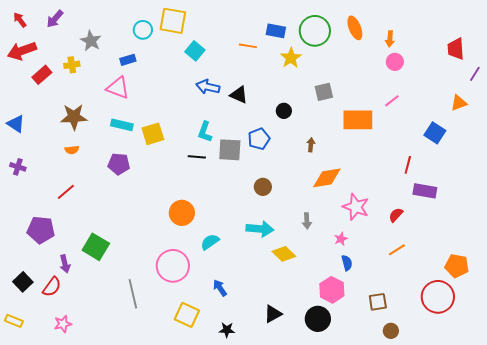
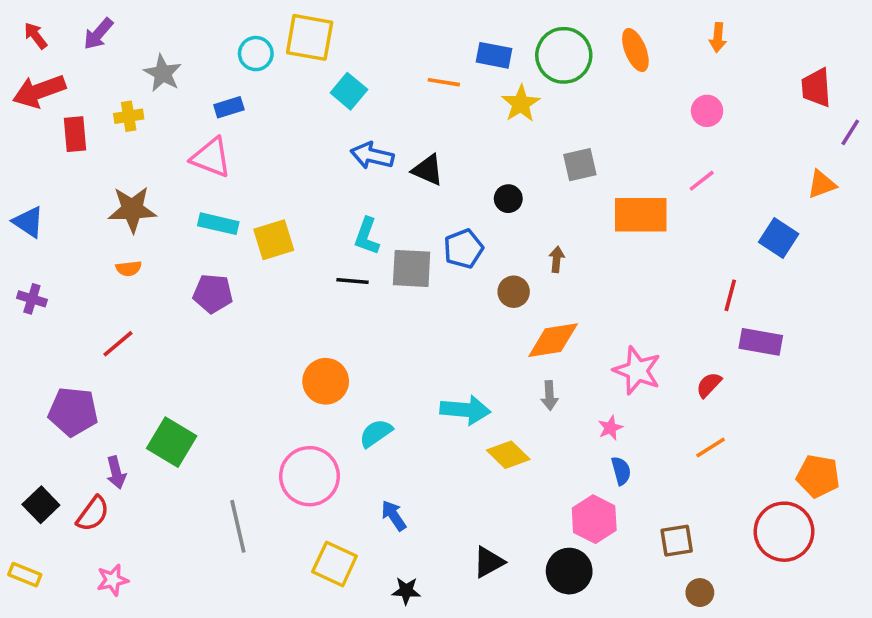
orange arrow: (390, 39) -> (718, 37), moved
red rectangle: (42, 75) -> (75, 134), turned -54
orange diamond: (327, 178) -> (553, 340), moved
brown circle: (263, 187) -> (514, 292), moved

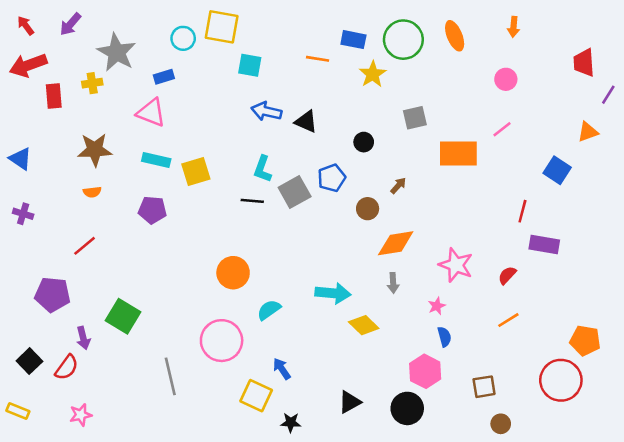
gray star: (163, 73) -> (117, 52), size x1.4
cyan square: (349, 91) -> (250, 65), turned -30
brown arrow: (557, 259) -> (398, 186), turned 36
gray square: (412, 268) -> (295, 192), turned -32
yellow square: (335, 564) -> (256, 396), moved

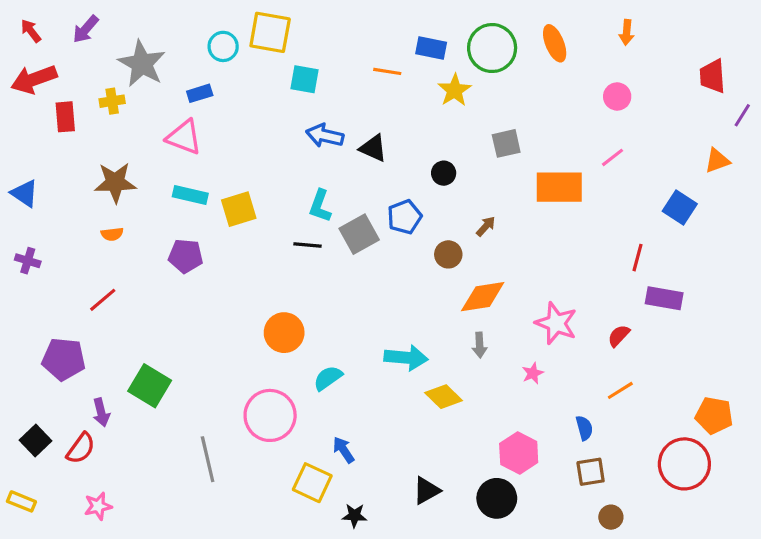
blue semicircle: (444, 337) -> (584, 428), moved

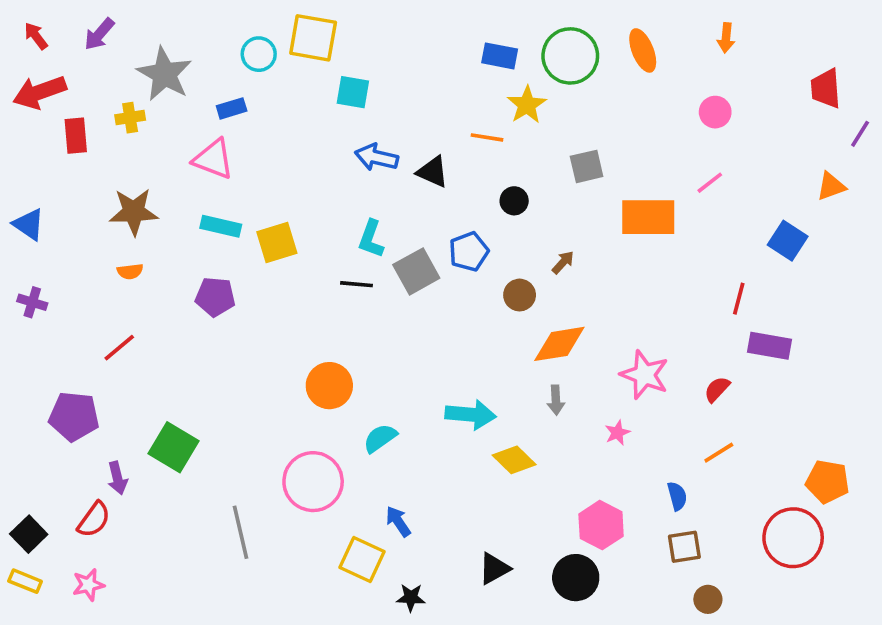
orange line: (387, 71) -> (487, 137), moved
black square: (36, 440) -> (29, 534), moved
pink star: (98, 506) -> (88, 585), moved

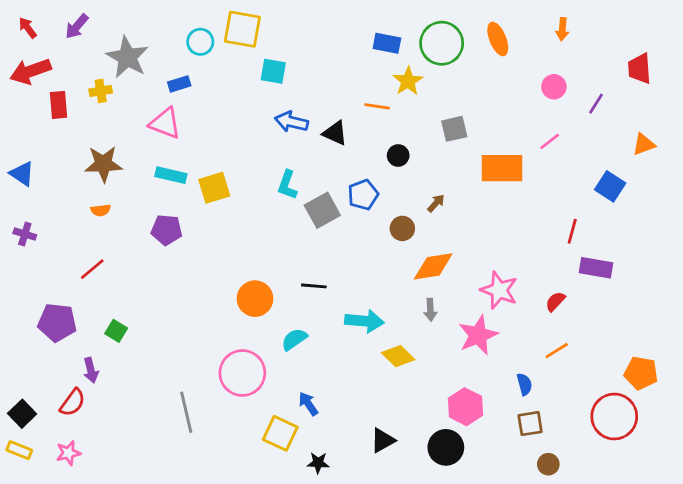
purple line: (860, 134) -> (596, 104), moved
black line: (357, 284) -> (314, 286), moved
pink star: (617, 433) -> (478, 335), size x2.0
green square: (174, 447) -> (116, 331), moved, size x0.6

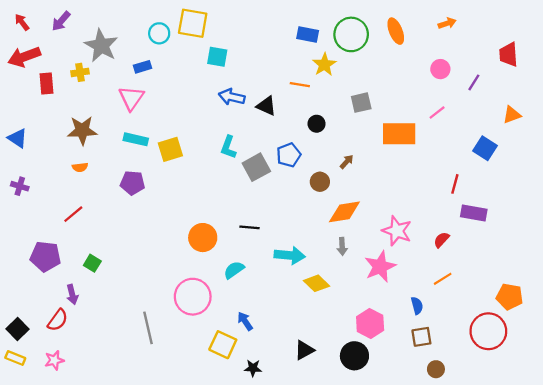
orange arrow: (562, 29) -> (447, 23), turned -114
pink triangle: (165, 123) -> (131, 98), turned 44

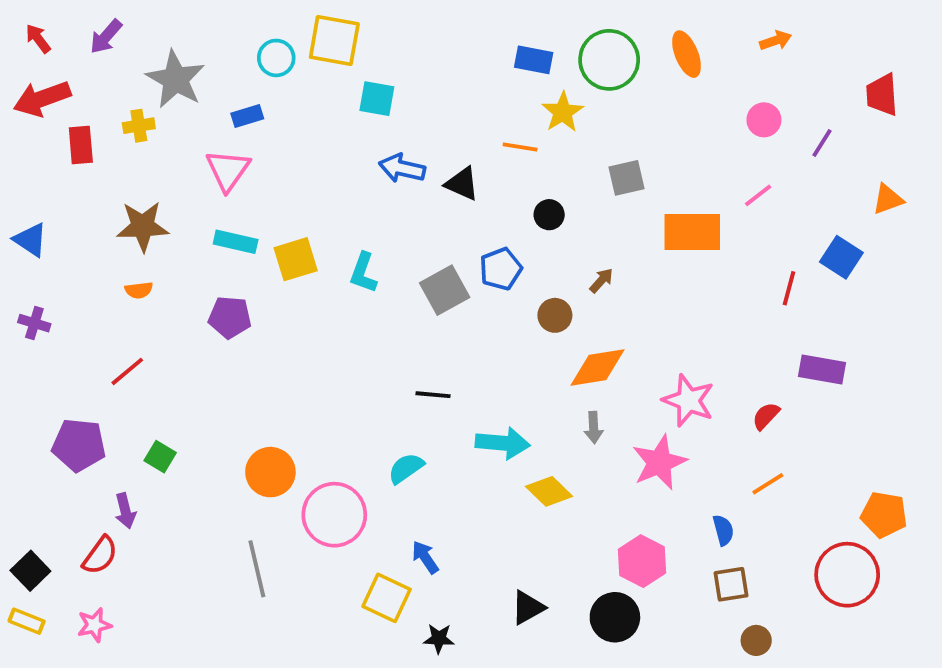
cyan L-shape: (228, 147) -> (363, 273), moved
red line: (455, 184) -> (789, 288), moved
orange circle: (203, 238) -> (270, 472), moved

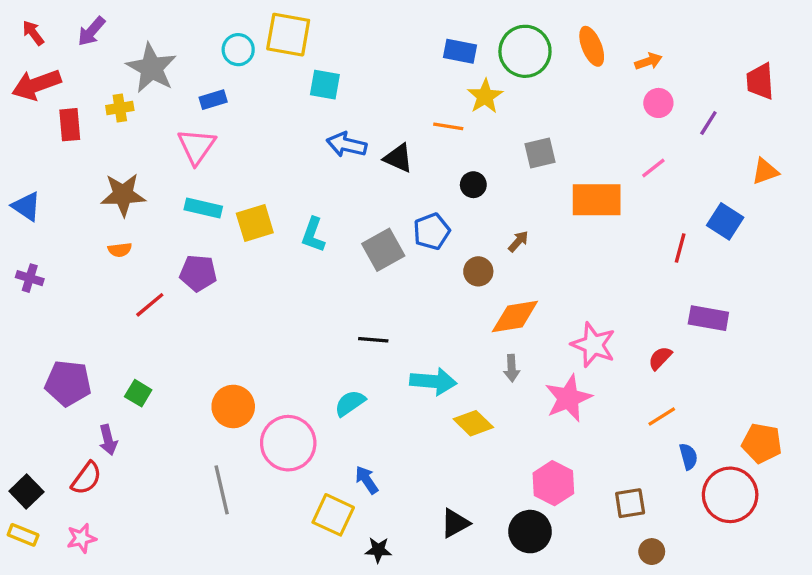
orange arrow: (776, 41) -> (648, 61), moved
red line: (127, 371) -> (150, 305), moved
blue semicircle: (723, 530) -> (688, 457), moved

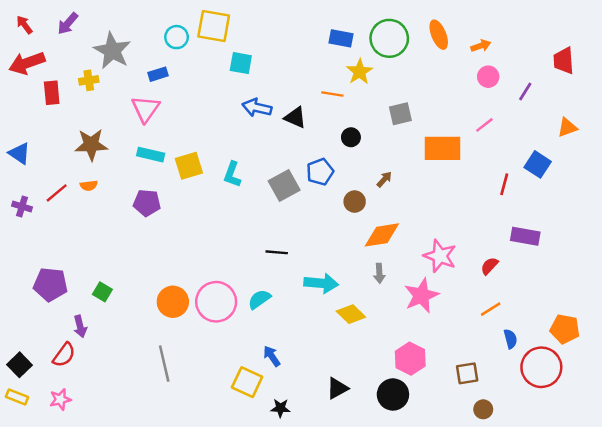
red line: (150, 305) -> (57, 193), moved
pink circle: (288, 443) -> (216, 302), moved

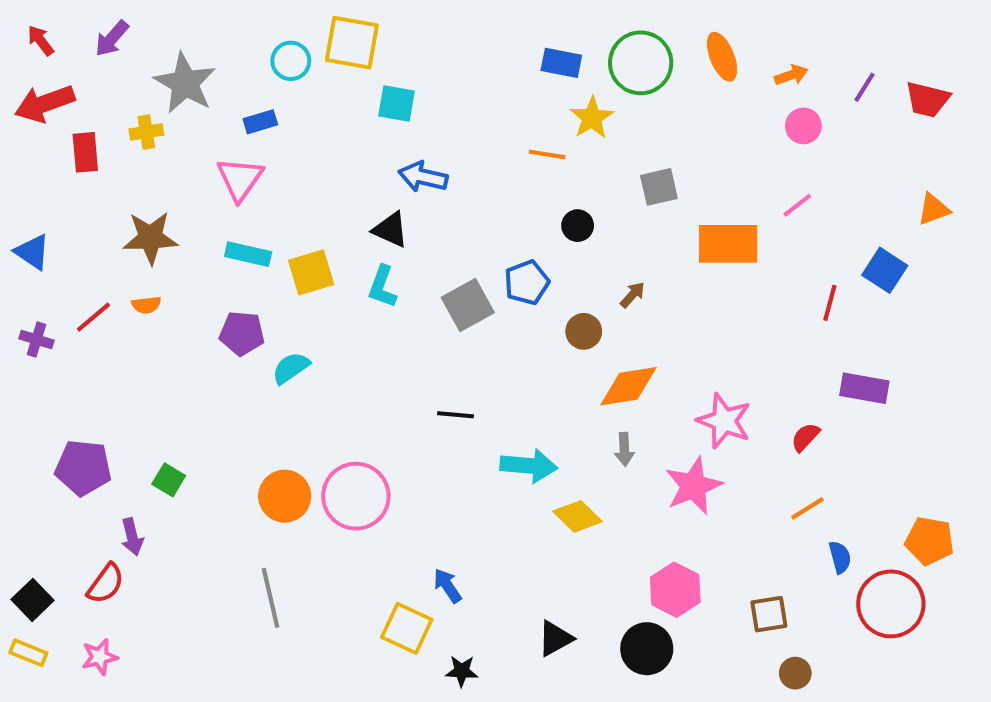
red trapezoid: (564, 61) -> (927, 99), turned -72
purple line: (525, 92) -> (864, 87), moved
black triangle: (295, 117) -> (390, 230), moved
cyan semicircle: (259, 299) -> (291, 368), moved

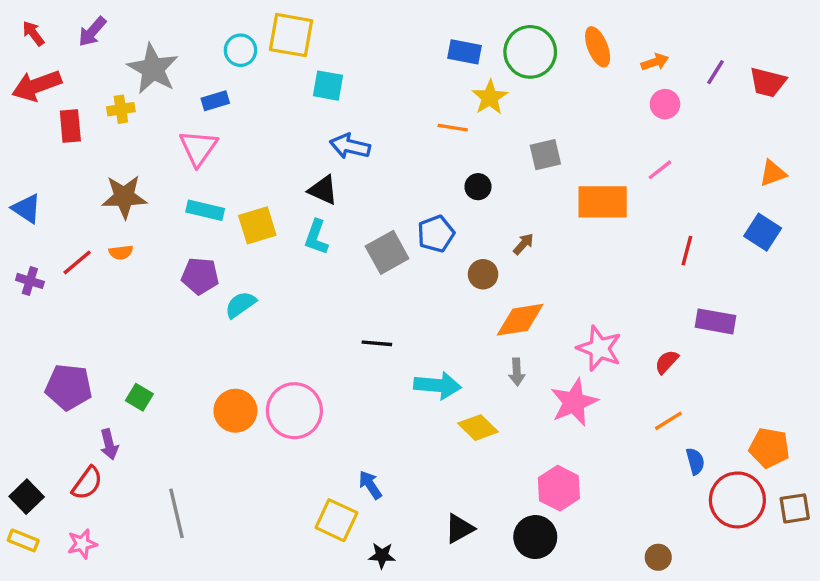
blue square: (885, 270) -> (763, 232), moved
gray line: (270, 598) -> (176, 513), moved
brown square: (769, 614) -> (795, 508), moved

